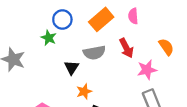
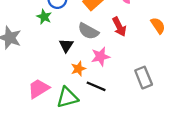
gray semicircle: (94, 53) -> (88, 31), turned 40
pink star: (147, 70) -> (100, 57), moved

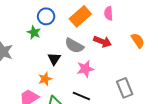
red arrow: (119, 27) -> (102, 42), turned -42
orange star: (78, 69) -> (45, 79), moved

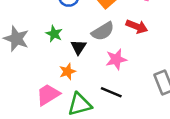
green star: (34, 33) -> (54, 34), moved
gray semicircle: (74, 46) -> (103, 31), turned -60

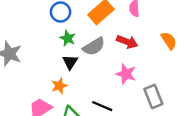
green star: (54, 34) -> (68, 38), moved
pink star: (116, 59) -> (126, 74), moved, turned 30

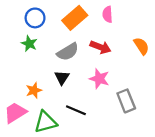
green star: (68, 38) -> (29, 44), moved
black triangle: (70, 62) -> (62, 78), moved

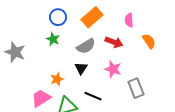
pink semicircle: (107, 14) -> (129, 20), moved

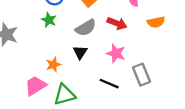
orange semicircle: (149, 41) -> (156, 22), turned 112
black line: (93, 96) -> (109, 84), moved

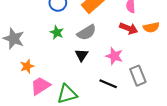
green star: (49, 20) -> (57, 32), moved
red arrow: (117, 23) -> (129, 28), moved
orange star: (53, 65) -> (27, 66), moved

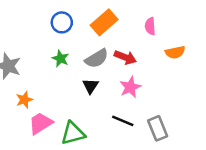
red arrow: (129, 28) -> (125, 57), moved
pink star: (114, 56) -> (130, 87), turned 30
gray rectangle: (138, 76) -> (158, 128), moved

